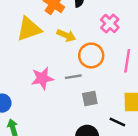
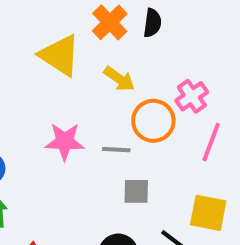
pink cross: (110, 24) -> (192, 96), moved
yellow triangle: (29, 29) -> (60, 55), turned 40

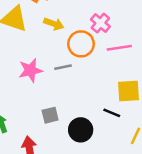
pink line: (211, 142) -> (119, 48), turned 75
gray square: (136, 191) -> (50, 115), moved

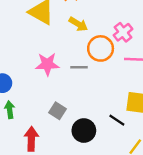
gray square: (50, 115) -> (58, 111), turned 35

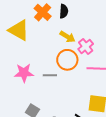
yellow arrow: (78, 24) -> (67, 37), moved

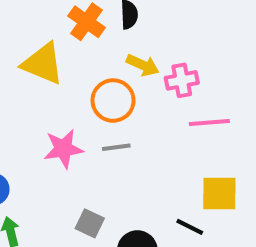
pink cross: (86, 46) -> (182, 80), turned 35
orange circle: (67, 60) -> (113, 101), moved

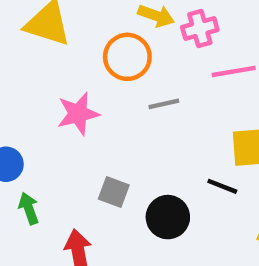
gray line: (116, 147) -> (164, 104), moved

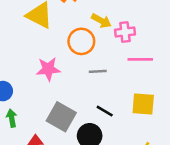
black line: (222, 186) -> (105, 111), moved
gray square: (114, 192) -> (61, 117), size x1.6

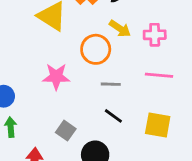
pink cross: (125, 32) -> (155, 35), moved
black line: (105, 111) -> (113, 116), moved
gray square: (61, 117) -> (66, 131), size x0.6

